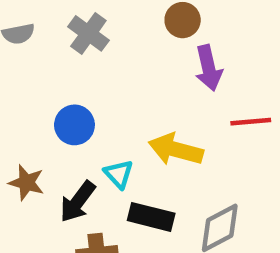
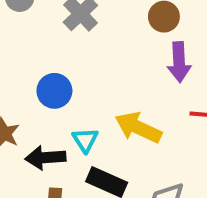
black arrow: (78, 202) -> (45, 158), turned 39

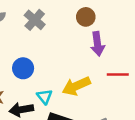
yellow arrow: (138, 128) -> (76, 86), turned -44

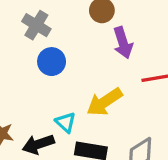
blue circle: (23, 68) -> (52, 62), moved

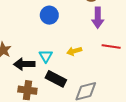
yellow arrow: (104, 102) -> (74, 51), size x0.6

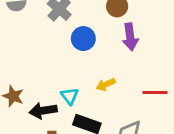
blue circle: (49, 15) -> (83, 39), moved
red line: (111, 46) -> (155, 92), moved

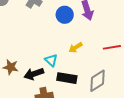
blue circle: (83, 39) -> (65, 15), moved

